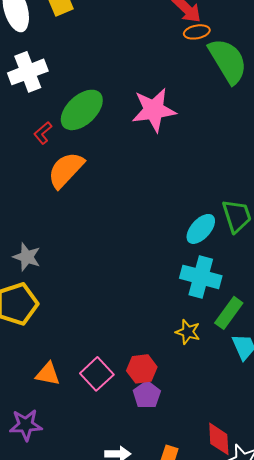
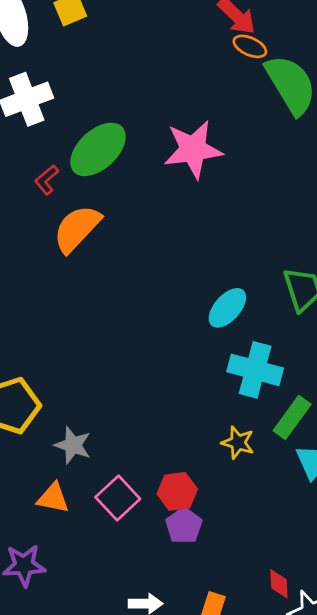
orange ellipse: (197, 32) -> (250, 46), turned 35
cyan ellipse: (201, 229) -> (227, 308), moved
gray star: (27, 257) -> (73, 445), moved
red diamond: (219, 439) -> (279, 584), size x0.7

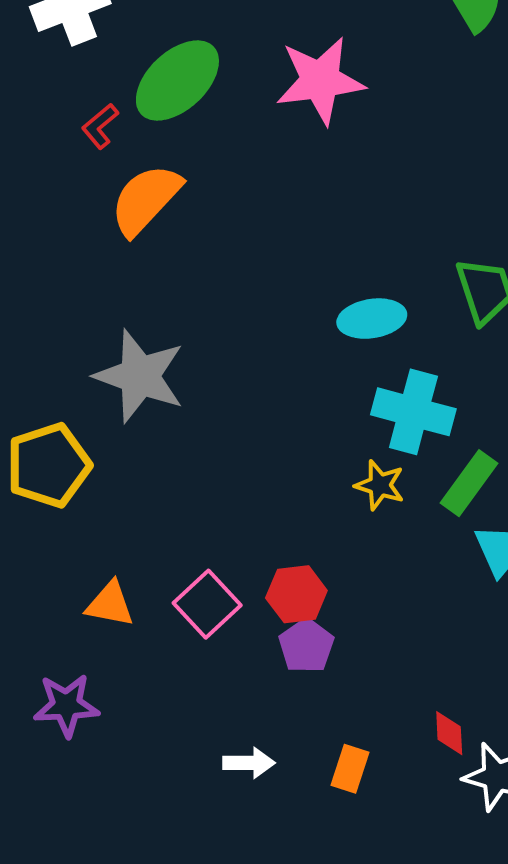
cyan ellipse: (227, 308) -> (372, 319), turned 39
yellow star: (238, 443) -> (380, 485), moved
gray star: (73, 445) -> (140, 376), moved, size x1.6

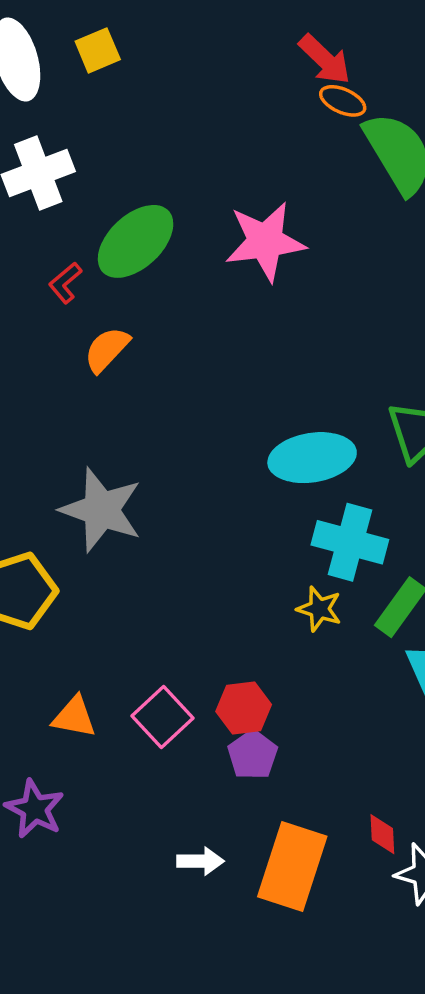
orange semicircle: (146, 200) -> (107, 349), size x0.7
cyan ellipse: (372, 319) -> (312, 458), size x1.4
purple star: (66, 705) -> (35, 809), turned 30
orange rectangle: (350, 769) -> (292, 867), size x2.0

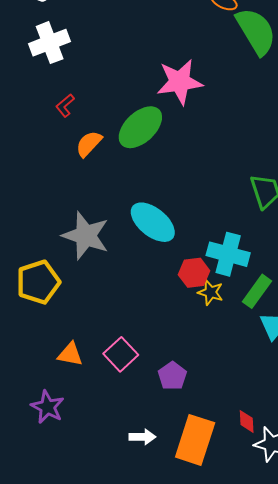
green ellipse: (136, 241) -> (140, 127), moved
cyan ellipse: (312, 458) -> (153, 222), moved, turned 48
red hexagon: (244, 708) -> (194, 273), moved

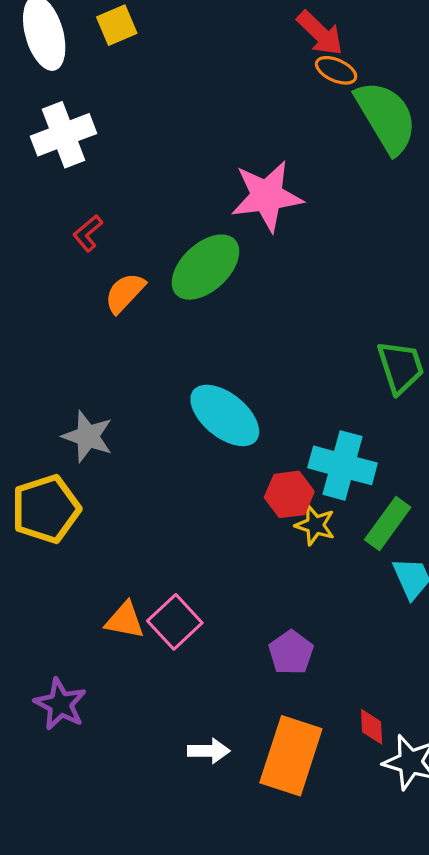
gray star: (86, 236) -> (88, 436), moved, size x0.7
orange triangle: (70, 354) -> (125, 620), moved
purple pentagon: (172, 376) -> (291, 653), moved

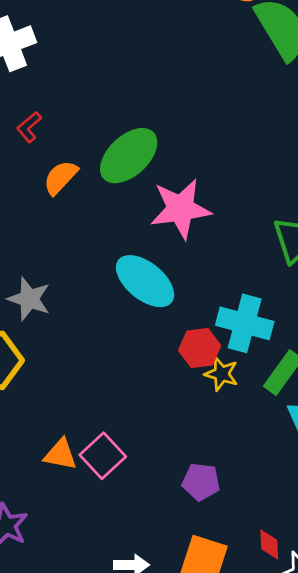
pink star: (267, 196) -> (181, 209), moved
purple pentagon: (291, 653) -> (201, 482), turned -30

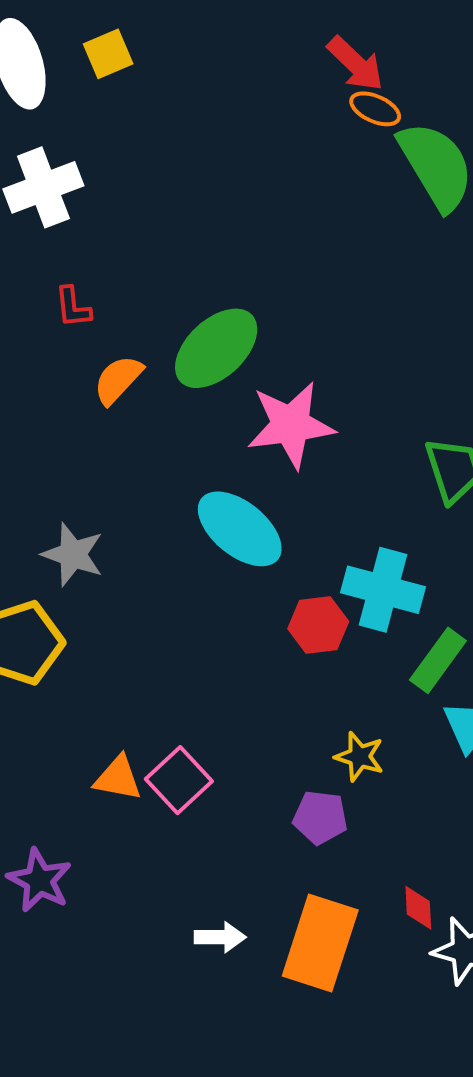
red L-shape: (29, 127) -> (73, 307), turned -56
yellow star: (221, 374) -> (359, 757), moved

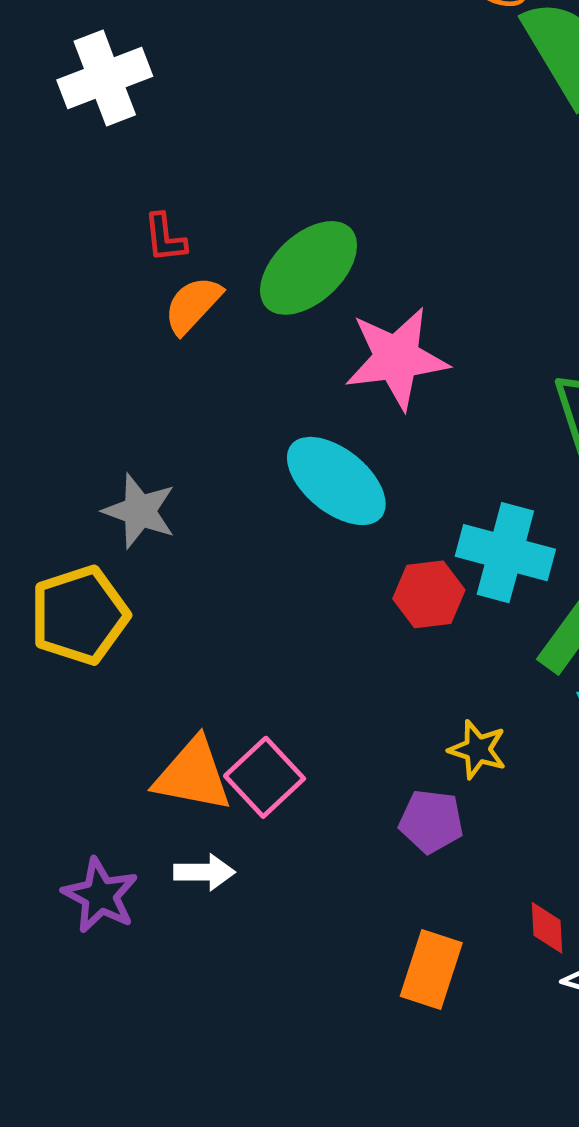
red L-shape: (73, 307) -> (165, 238), moved
orange triangle: (118, 778) -> (193, 775), size x1.4
white arrow: (220, 937) -> (204, 872), moved
orange rectangle: (320, 943) -> (431, 969), size x0.7

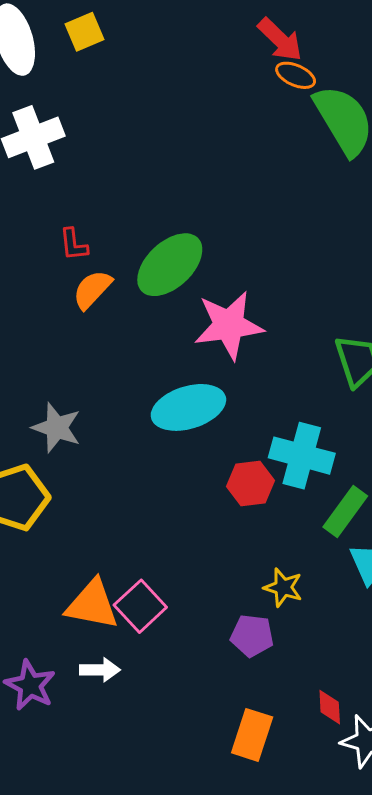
cyan ellipse: (336, 481) -> (188, 407), turned -56

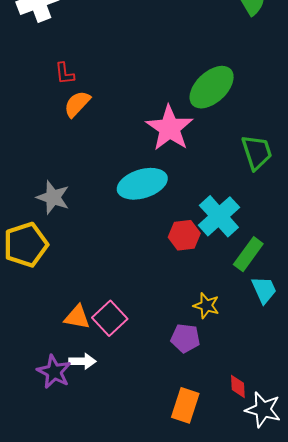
green ellipse: (170, 265) -> (212, 87), moved
pink star: (229, 325) -> (170, 128), turned -30
cyan cross: (302, 456) -> (219, 216), turned 33
orange triangle: (92, 605) -> (77, 317), size x0.7
purple star: (30, 685) -> (54, 372), moved

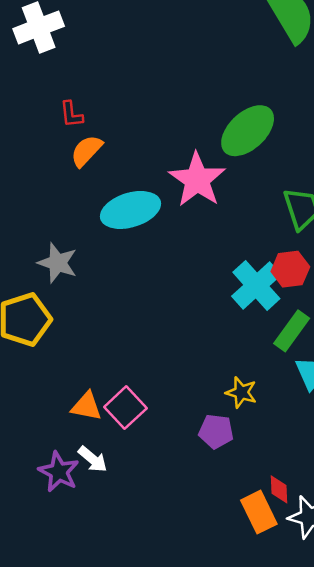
cyan ellipse: (142, 184) -> (131, 210), moved
red hexagon: (184, 235) -> (290, 269), moved
white arrow: (82, 361) -> (93, 459), turned 40
orange rectangle: (185, 405) -> (259, 512), moved, turned -44

